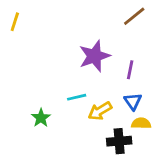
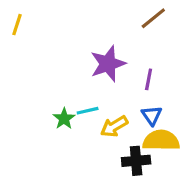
green star: (41, 118) -> (64, 119), moved
yellow semicircle: (141, 123) -> (161, 140), size x1.6

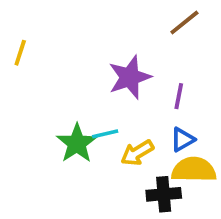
yellow line: (17, 25) -> (20, 53), moved
blue triangle: (152, 115) -> (183, 140), turned 35
green star: (64, 119) -> (77, 143), size x1.5

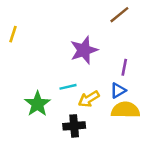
purple line: (179, 96) -> (124, 67), moved
green star: (77, 143) -> (37, 104), moved
black cross: (164, 194) -> (74, 126), moved

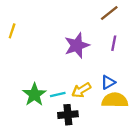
purple line: (124, 67) -> (114, 43), moved
cyan line: (68, 87) -> (58, 95), moved

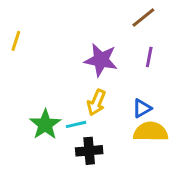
purple star: (77, 45) -> (101, 60), turned 30
yellow arrow: (81, 90) -> (96, 102), moved, turned -36

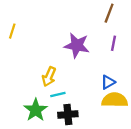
brown line: (143, 17) -> (109, 13), turned -30
yellow arrow: (96, 102) -> (49, 77), moved
green star: (45, 124) -> (36, 110), moved

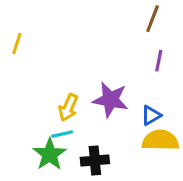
purple star: (77, 45) -> (110, 100), moved
cyan line: (58, 94) -> (62, 134), moved

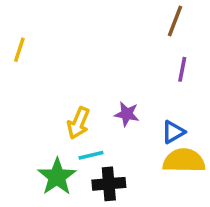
purple star: (110, 100) -> (127, 114), size x0.6
cyan line: (62, 134) -> (91, 155), moved

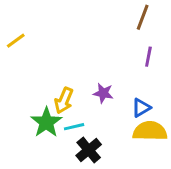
yellow line: (19, 50) -> (16, 41), turned 36
green star: (57, 177) -> (46, 122), moved
black cross: (109, 184) -> (89, 150), turned -35

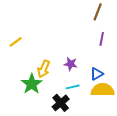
yellow line: (16, 41) -> (16, 42), moved
cyan line: (74, 127) -> (73, 87), moved

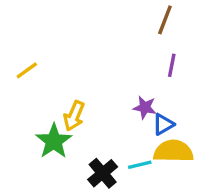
purple star: (71, 64) -> (145, 107), moved
cyan line: (73, 87) -> (140, 165), moved

